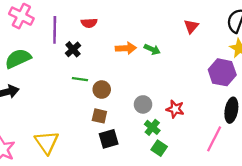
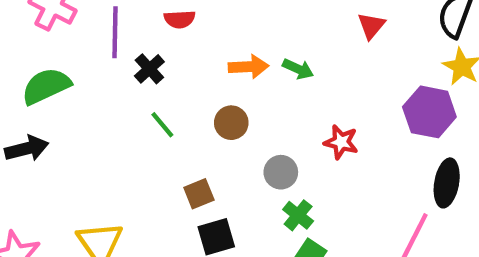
green line: (80, 79) -> (162, 125), turned 42
brown circle: (102, 90) -> (231, 123), moved
red star: (175, 109) -> (341, 142), moved
brown square: (99, 116) -> (199, 194), turned -35

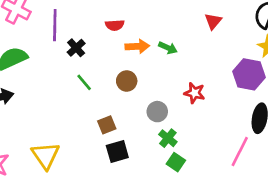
red semicircle: (180, 19) -> (115, 25), moved

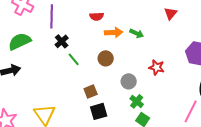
black cross: (76, 48) -> (62, 41), moved

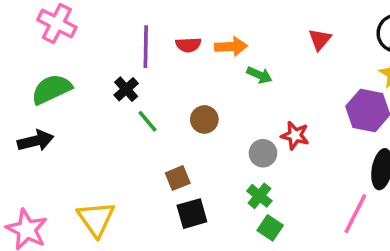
purple line: (52, 16) -> (146, 47), moved
orange arrow: (114, 32) -> (231, 47), moved
gray circle: (129, 81) -> (263, 153), moved

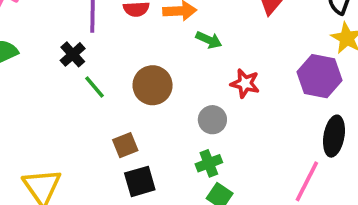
brown circle: (204, 119) -> (153, 85), size x1.4
red star: (295, 135) -> (245, 83), moved
green cross: (259, 196) -> (209, 163), turned 30

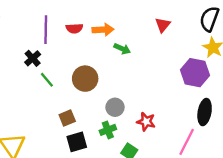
red star: (245, 83) -> (146, 122), moved
gray circle: (212, 120) -> (115, 107), moved
green cross: (209, 163) -> (108, 130), moved

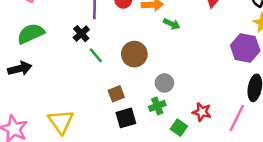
red star: (146, 122) -> (202, 112), moved

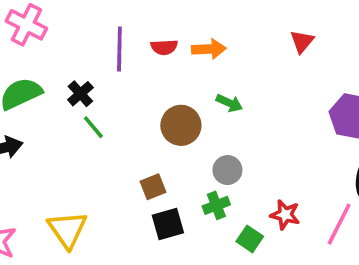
green arrow: (172, 24) -> (229, 103), moved
black cross: (81, 34) -> (80, 94), moved
green line: (96, 55) -> (93, 127), moved

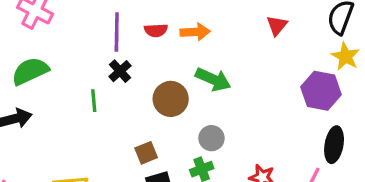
black cross: (80, 94) -> (120, 71), moved
green arrow: (229, 103) -> (213, 79), size x1.5
green line: (93, 127) -> (94, 101), turned 35

